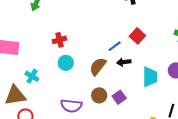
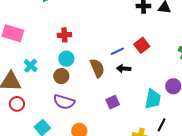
brown semicircle: (98, 66) -> (97, 68), turned 108
cyan trapezoid: (150, 77) -> (153, 99), moved
brown circle: (99, 95) -> (61, 76), moved

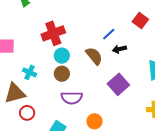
red cross: (64, 35) -> (53, 33), size x1.6
red square: (142, 45) -> (140, 20), moved
purple square: (113, 102) -> (118, 84), size x1.5

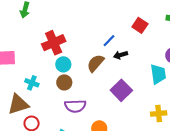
brown semicircle: (94, 56) -> (96, 63), turned -96

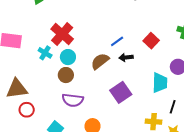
red square: (140, 25) -> (151, 41), moved
red cross: (54, 43) -> (62, 34), turned -35
cyan cross: (32, 83) -> (45, 53), moved

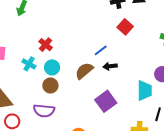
red cross: (62, 34) -> (46, 45), size x0.6
red square: (151, 41) -> (125, 27), moved
purple semicircle: (73, 100) -> (44, 111), moved

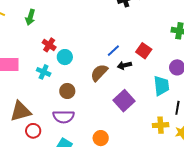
red square: (125, 27) -> (144, 51), moved
red cross: (46, 45) -> (49, 45), moved
cyan circle: (52, 67) -> (65, 57), moved

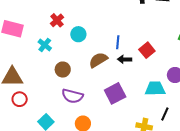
blue line: (113, 51) -> (118, 42), turned -56
cyan circle: (65, 57) -> (78, 34), moved
cyan trapezoid: (161, 86) -> (155, 89), turned -100
purple semicircle: (64, 117) -> (72, 96), moved

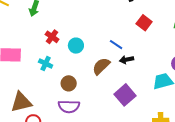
blue line: (118, 42) -> (116, 45), turned -48
red square: (147, 50) -> (144, 23), moved
purple semicircle: (72, 96) -> (69, 106), moved

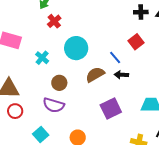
red square: (144, 23) -> (136, 42), moved
red cross: (52, 37) -> (54, 21), moved
cyan circle: (76, 46) -> (76, 48), size x1.5

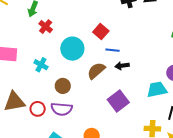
red square: (136, 42) -> (101, 32), moved
blue line: (115, 58) -> (112, 50), turned -32
red circle: (15, 111) -> (38, 109), moved

